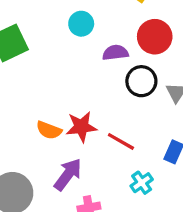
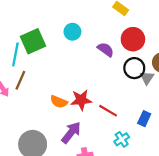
cyan circle: (81, 24) -> (72, 32), moved
purple semicircle: (115, 53) -> (106, 50), turned 42
black circle: (141, 81) -> (134, 68), moved

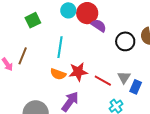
red circle: (133, 39) -> (87, 13), moved
green square: (33, 41) -> (33, 20), size x0.7
cyan line: (15, 54) -> (60, 47), moved
gray triangle: (147, 78) -> (124, 77), moved

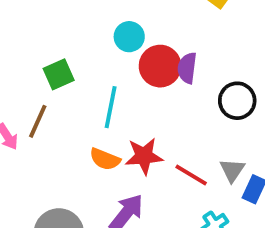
red circle: (87, 13) -> (160, 66), moved
green square: (33, 20) -> (59, 74), moved
purple semicircle: (99, 26) -> (187, 68), turned -119

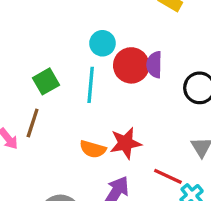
cyan line: (111, 107) -> (91, 85), moved
red line: (191, 175) -> (168, 176), moved

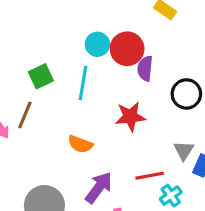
red circle: (131, 65) -> (127, 49), moved
red star: (126, 143) -> (130, 117), moved
red line: (168, 176) -> (150, 176), turned -40

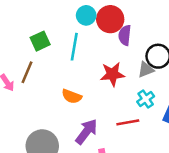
gray triangle: (184, 150) -> (146, 70), moved, turned 36
cyan cross: (171, 196) -> (146, 99), moved

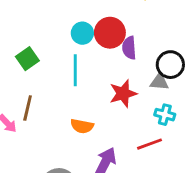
green square: (40, 41) -> (27, 59), moved
gray triangle: (146, 70) -> (159, 82), turned 36
cyan cross: (146, 99) -> (165, 115), turned -30

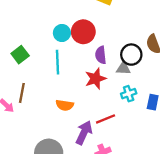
purple semicircle: (129, 48) -> (101, 55), moved
cyan cross: (165, 115) -> (129, 94), turned -32
red line: (150, 144) -> (106, 119), moved

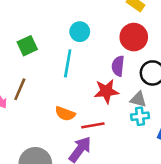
red circle: (83, 32) -> (134, 37), moved
gray triangle: (123, 68) -> (138, 99), moved
red line: (106, 119) -> (93, 125), moved

